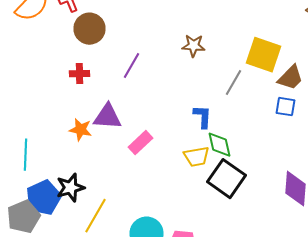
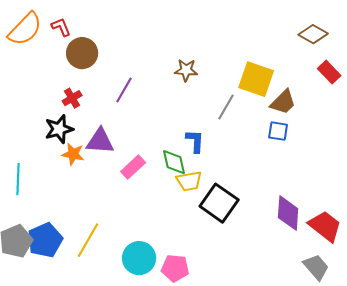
red cross: (80, 74) -> (72, 98), turned -30
green diamond: (220, 145) -> (174, 162), moved
black star: (70, 188) -> (59, 129), moved
blue pentagon: (44, 198) -> (45, 240), moved

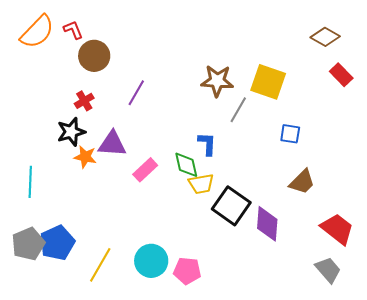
brown star: (186, 70) -> (217, 81), moved, size x1.4
brown trapezoid: (283, 102) -> (302, 182), moved
purple diamond: (288, 213) -> (267, 224), moved
yellow line: (88, 240) -> (100, 265), moved

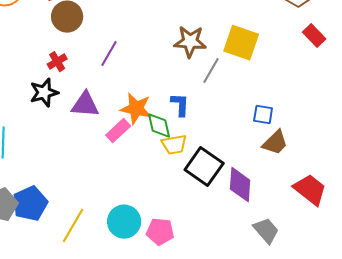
blue square: (290, 134) -> (263, 115), moved
orange star: (85, 157) -> (136, 109), moved, size x1.4
gray trapezoid: (328, 270) -> (266, 231), moved

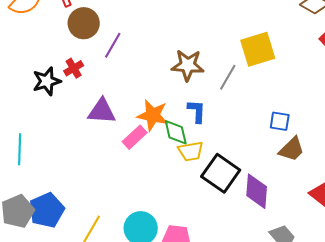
brown star: (190, 42) -> (188, 65), moved
yellow square: (241, 43) -> (258, 49), turned -36
purple line: (109, 54) -> (113, 45), moved
black star: (44, 93) -> (47, 81), moved

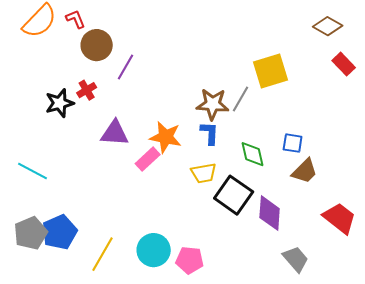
brown star: (188, 65) -> (213, 104), moved
green diamond: (176, 132) -> (253, 154), moved
cyan line: (20, 149) -> (33, 171), turned -64

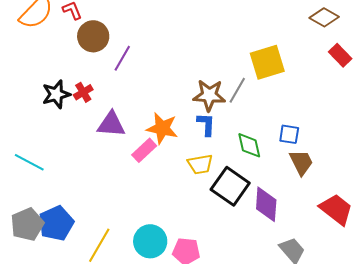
red cross: (87, 90) -> (83, 92), moved
brown trapezoid: (305, 171) -> (301, 162), turned -72

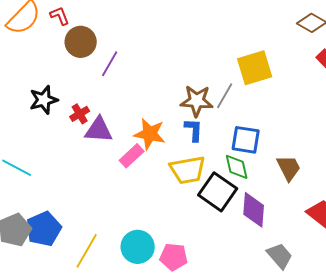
red cross: (83, 92) -> (80, 114), moved
blue square: (289, 134) -> (246, 140), moved, size x1.4
green diamond: (249, 145) -> (237, 167), moved
yellow trapezoid: (200, 164) -> (188, 170), size x1.4

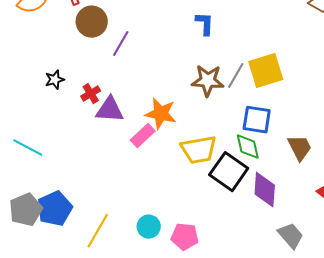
yellow square: (255, 68) -> (266, 71), moved
black star: (44, 100) -> (55, 80), size x0.7
blue L-shape: (194, 130) -> (205, 24), moved
cyan circle: (138, 247) -> (149, 227), size x0.7

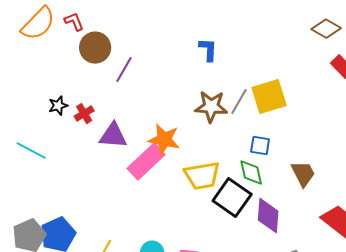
red cross: (91, 94) -> (84, 114), moved
blue square: (257, 120) -> (260, 146), size x0.7
pink rectangle: (143, 136) -> (146, 162), size x1.5
cyan line: (28, 148) -> (31, 151), moved

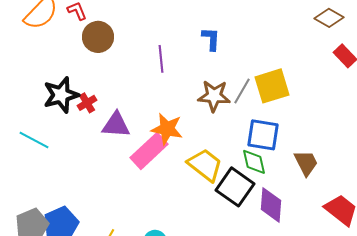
purple line: (124, 70) -> (161, 59), moved, turned -36
black star: (58, 106) -> (61, 95), size x1.8
blue square: (260, 146) -> (263, 135), size x1.6
yellow trapezoid: (202, 176) -> (205, 165), turned -132

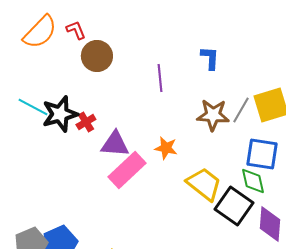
orange star: (167, 129) -> (166, 148), size x0.7
cyan line: (34, 140) -> (33, 107), moved
pink rectangle: (149, 151) -> (127, 170), moved

